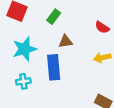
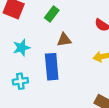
cyan star: (24, 49) -> (21, 48), size x0.7

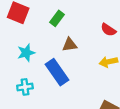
blue rectangle: (52, 67) -> (57, 72), turned -30

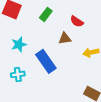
red semicircle: (108, 30) -> (77, 21), moved
brown triangle: (70, 45) -> (65, 38), moved

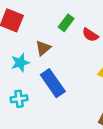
green rectangle: (46, 14) -> (66, 23), moved
brown triangle: (65, 38) -> (43, 48), moved, turned -32

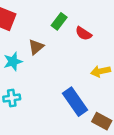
blue rectangle: (53, 83) -> (75, 102), moved

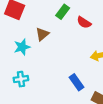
blue rectangle: (75, 102) -> (76, 82), size x0.7

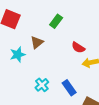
red semicircle: (84, 22) -> (78, 47), moved
cyan cross: (21, 79) -> (42, 85), moved, turned -32

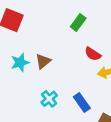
green rectangle: (56, 21) -> (78, 23), moved
brown triangle: (37, 42) -> (43, 61), moved

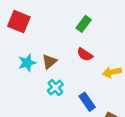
red semicircle: (93, 54) -> (85, 55), moved
cyan cross: (49, 99) -> (55, 88), moved

